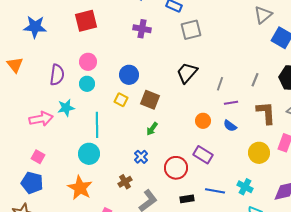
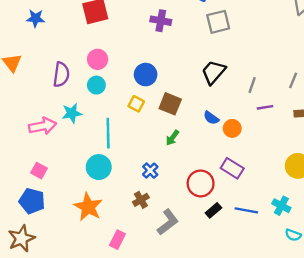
blue star: (35, 27) -> (35, 18), size x0.7
blue semicircle: (230, 126) -> (211, 118), moved
blue cross: (141, 157) -> (150, 171), moved
black rectangle: (187, 199) -> (213, 210), moved, turned -32

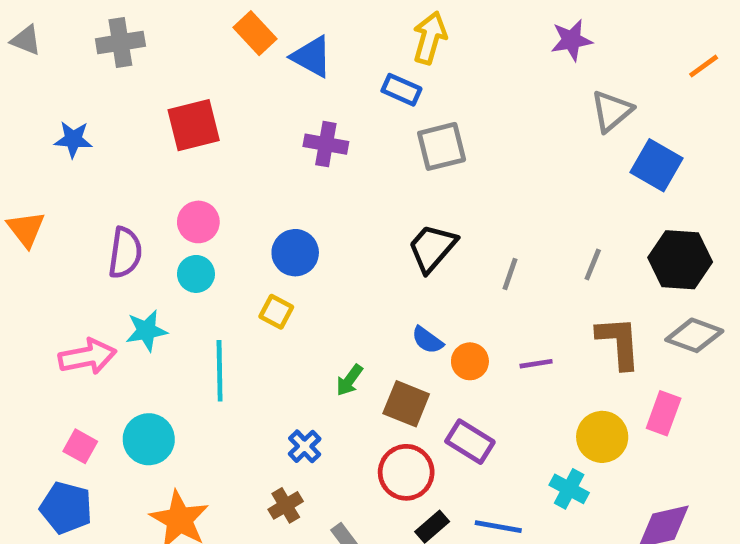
brown square: (170, 104) -> (406, 404), moved
purple line: (265, 107) -> (536, 364), moved
cyan circle: (99, 167) -> (149, 439), moved
cyan cross: (281, 206) -> (569, 489), moved

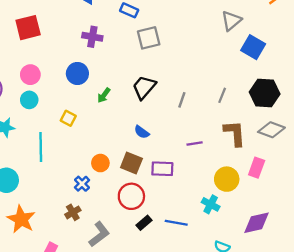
blue circle: (295, 253) -> (77, 73), moved
orange circle: (470, 361) -> (100, 163), moved
green arrow: (349, 380) -> (104, 95), moved
purple rectangle: (470, 442) -> (162, 169), moved, turned -30

